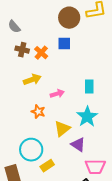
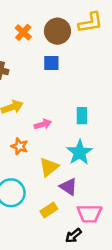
orange cross: (41, 53) -> (23, 32), moved
yellow rectangle: (47, 166) -> (49, 210), moved

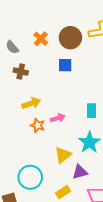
orange star: (20, 146) -> (38, 125), moved
purple triangle: (68, 187) -> (80, 172), turned -49

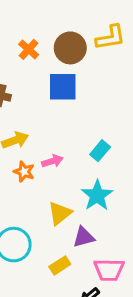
blue square: (65, 65) -> (63, 87), size x1.5
cyan rectangle: (92, 111) -> (100, 151), turned 40

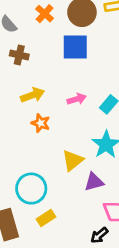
pink arrow: (52, 161) -> (77, 99), moved
yellow rectangle: (60, 265) -> (46, 218), moved

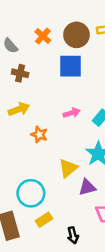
yellow arrow: (33, 95) -> (19, 109), moved
black arrow: (99, 235) -> (73, 235), moved, turned -63

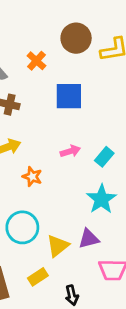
brown circle: (76, 35) -> (76, 38), moved
yellow triangle: (68, 168) -> (58, 246), moved
cyan circle: (31, 193) -> (22, 227), moved

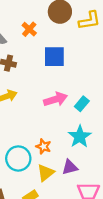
pink arrow: (70, 151) -> (56, 99), size x1.5
orange star: (32, 177) -> (43, 146), moved

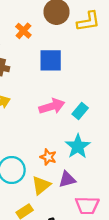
orange star: (43, 146) -> (48, 157), moved

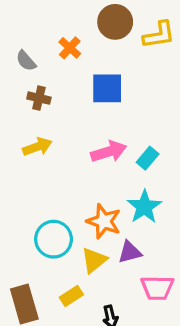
orange star: (48, 157) -> (104, 221), size x1.5

